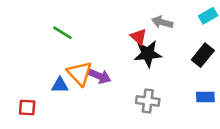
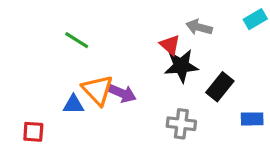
black rectangle: (203, 55) -> (220, 87), moved

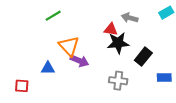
green line: (77, 40) -> (53, 16), moved, turned -63
red triangle: (170, 45) -> (111, 29), turned -32
orange triangle: (98, 90) -> (69, 46), moved

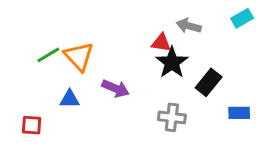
green line: (53, 16) -> (48, 55), moved
black star: (118, 43) -> (172, 63), turned -30
orange triangle: (69, 46) -> (79, 56), moved

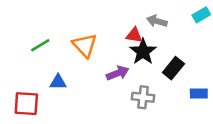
orange triangle: (79, 56) -> (85, 45), moved
purple arrow: (115, 88) -> (118, 73), moved, turned -45
red square: (32, 125) -> (26, 104), size x1.5

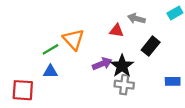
green line: (40, 45) -> (50, 49), moved
black star: (143, 52) -> (122, 66), moved
black rectangle: (173, 68) -> (151, 46), moved

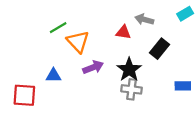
green line: (50, 49) -> (58, 28), moved
purple arrow: (102, 64) -> (93, 67), moved

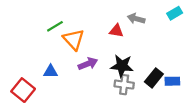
black rectangle: (159, 49) -> (154, 78), moved
black star: (129, 70) -> (122, 66), turned -30
red square: (24, 95) -> (23, 90), turned 35

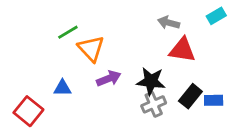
red triangle: (116, 31) -> (182, 50), moved, size x1.5
gray cross: (124, 85) -> (154, 104), turned -30

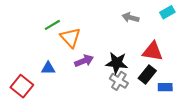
red triangle: (182, 50) -> (153, 51), moved
blue rectangle: (214, 100) -> (165, 87), moved
gray cross: (154, 104) -> (119, 81), turned -36

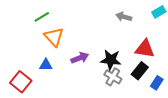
green line: (52, 25) -> (42, 17), moved
orange triangle: (70, 38) -> (54, 37), moved
blue rectangle: (165, 87) -> (157, 83), turned -56

